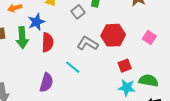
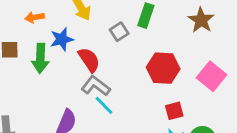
pink square: (149, 37) -> (211, 76), size x1.5
red semicircle: (47, 42) -> (89, 60), moved, turned -42
gray L-shape: (88, 43) -> (96, 86), moved

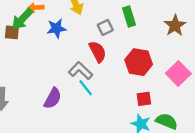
green rectangle: (146, 16) -> (129, 17), turned -42
green arrow: (40, 58) -> (22, 19), moved, turned 35
red semicircle: (89, 60) -> (98, 52), moved

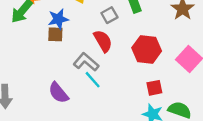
brown square: (12, 32) -> (55, 34), moved
purple semicircle: (53, 98) -> (58, 93), turned 115

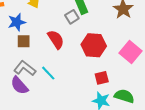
gray square: (109, 15) -> (72, 17), moved
brown square: (55, 34) -> (24, 41), moved
gray L-shape: (86, 62) -> (25, 68), moved

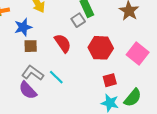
green semicircle: (124, 96) -> (133, 98), turned 114

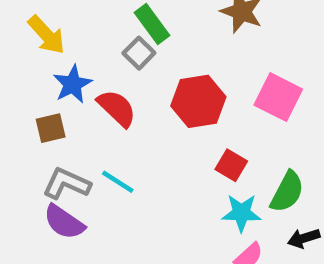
blue star: (23, 27) -> (73, 84), moved
red square: (110, 80) -> (231, 165), turned -32

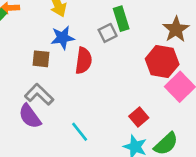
red hexagon: (198, 101) -> (162, 62), moved
red semicircle: (117, 108) -> (84, 61), turned 35
cyan line: (118, 182) -> (80, 132), moved

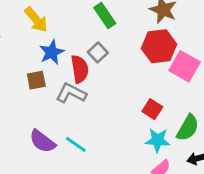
gray square: (108, 33) -> (98, 52), moved
gray L-shape: (39, 94) -> (71, 93), moved
cyan line: (80, 132) -> (76, 144), moved

